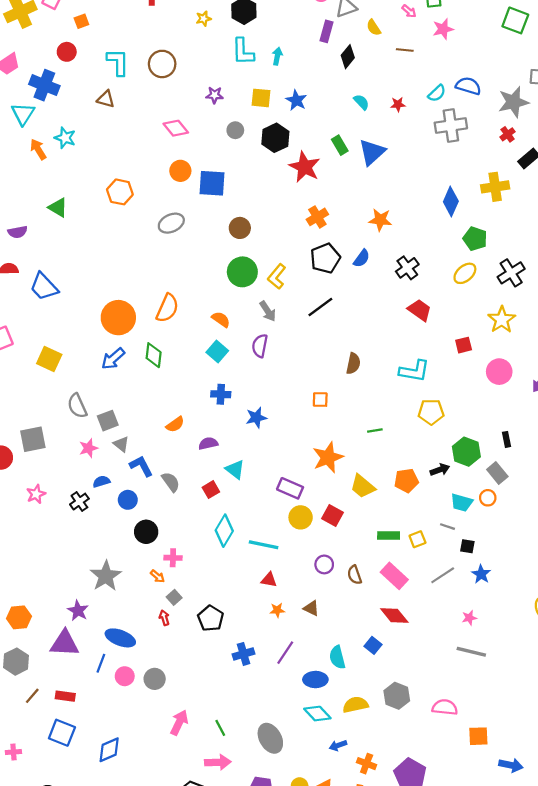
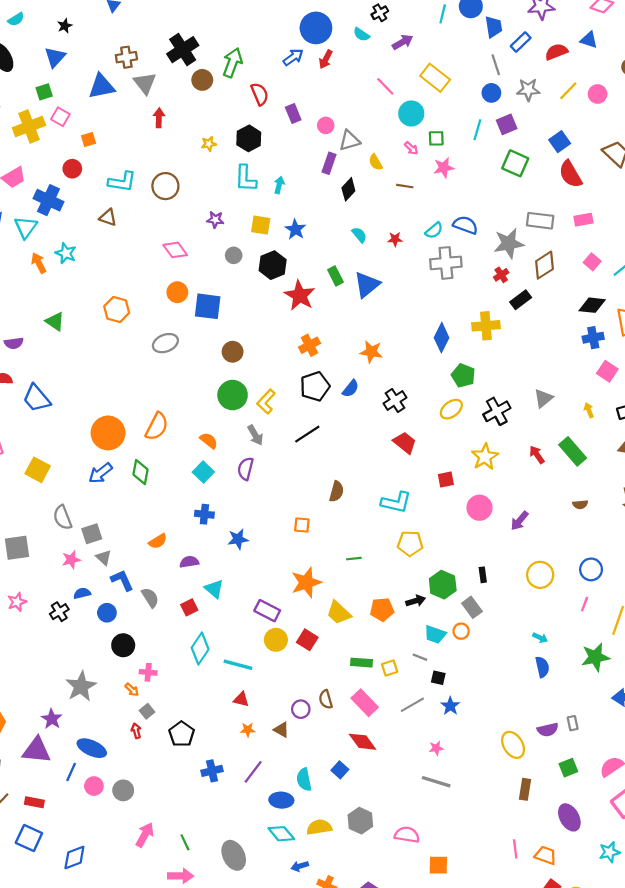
cyan L-shape: (118, 62) -> (122, 182), turned 96
purple circle: (324, 564) -> (301, 709), moved

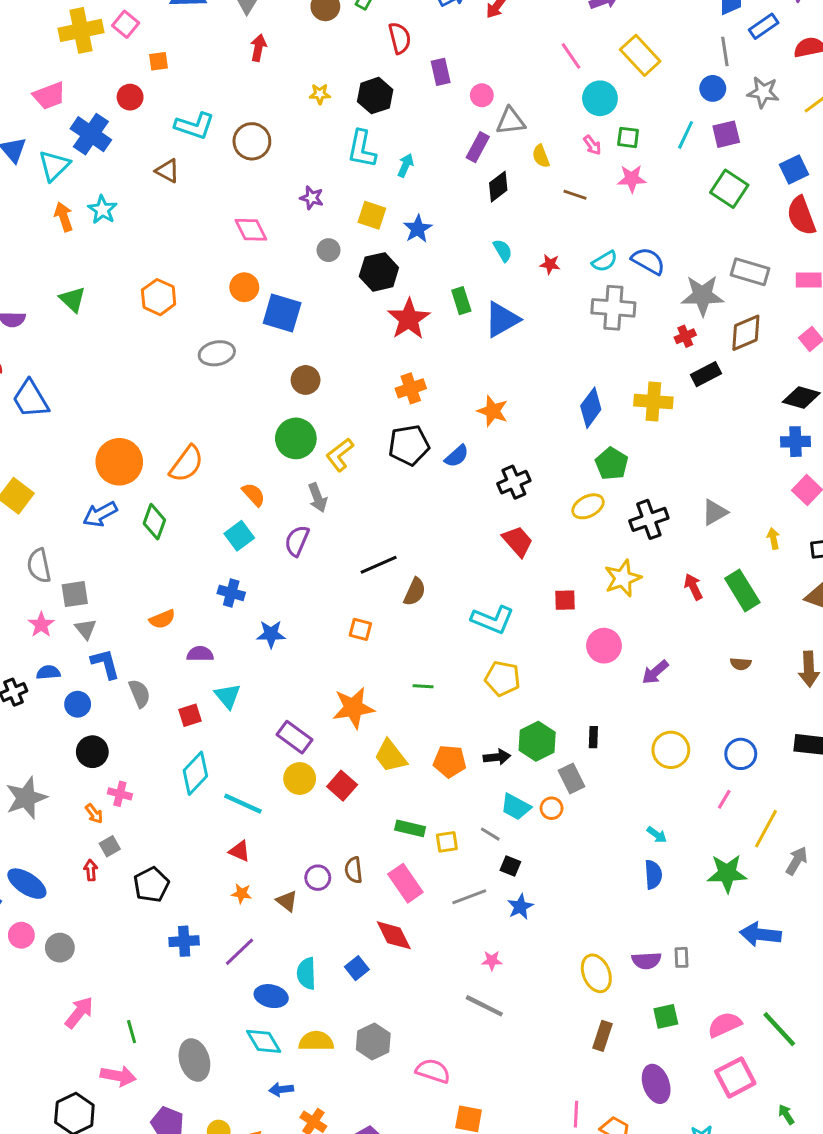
black line: (307, 434) -> (379, 565), moved
pink star: (71, 560) -> (41, 625), turned -30

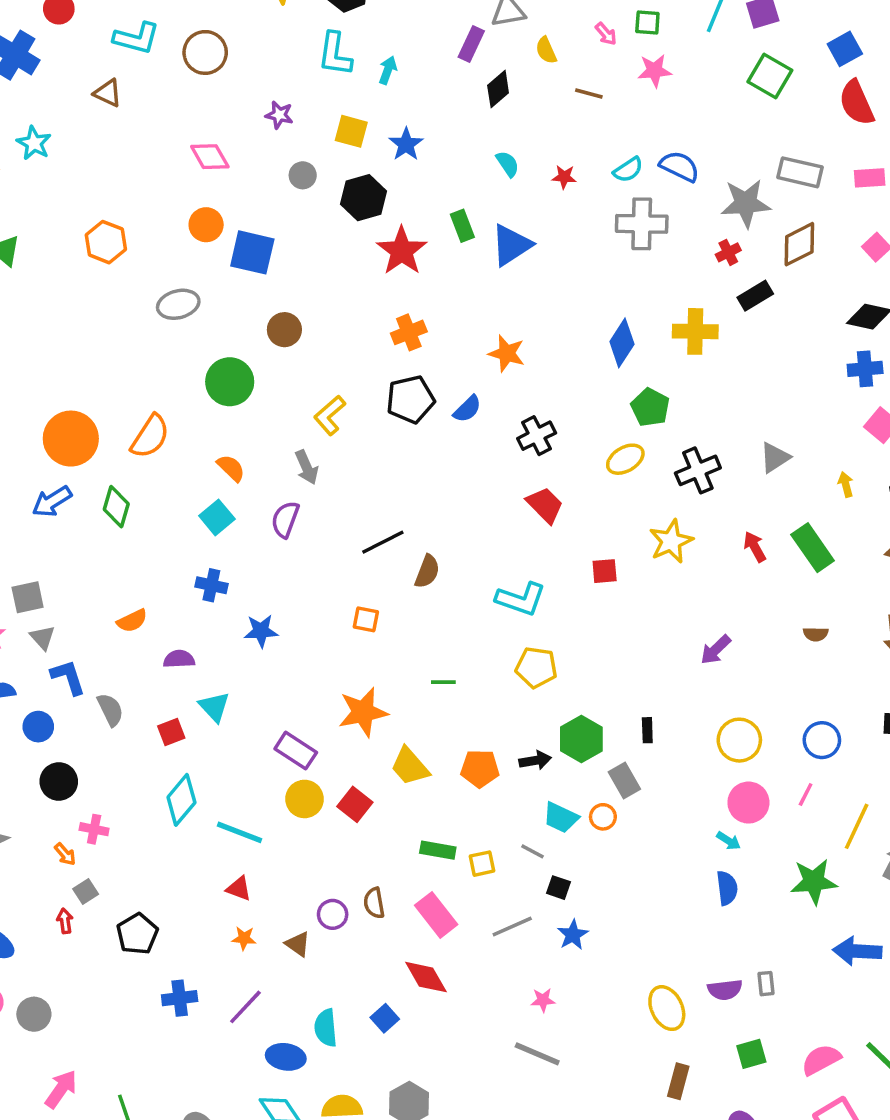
green circle: (296, 438) -> (230, 382), moved
pink circle: (604, 646) -> (748, 803), moved

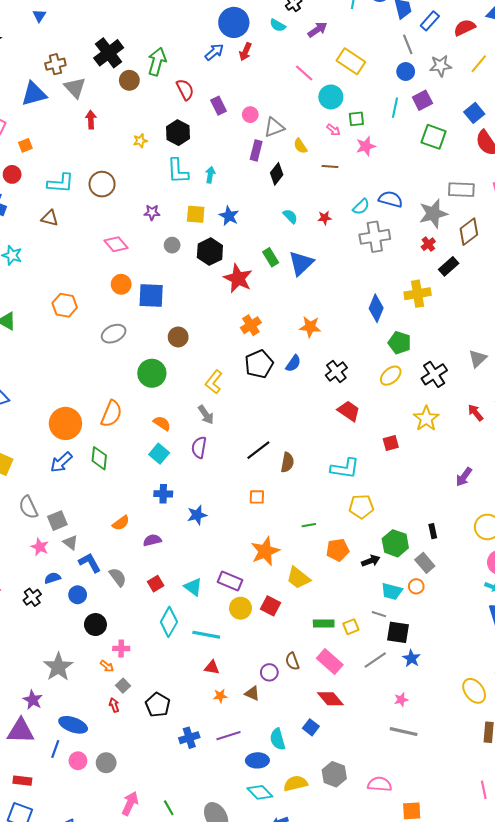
cyan triangle: (214, 707) -> (193, 587), moved
orange pentagon: (480, 769) -> (338, 550), moved
black square: (558, 888) -> (398, 632), size x1.6
purple line: (245, 1007) -> (229, 736), turned 40

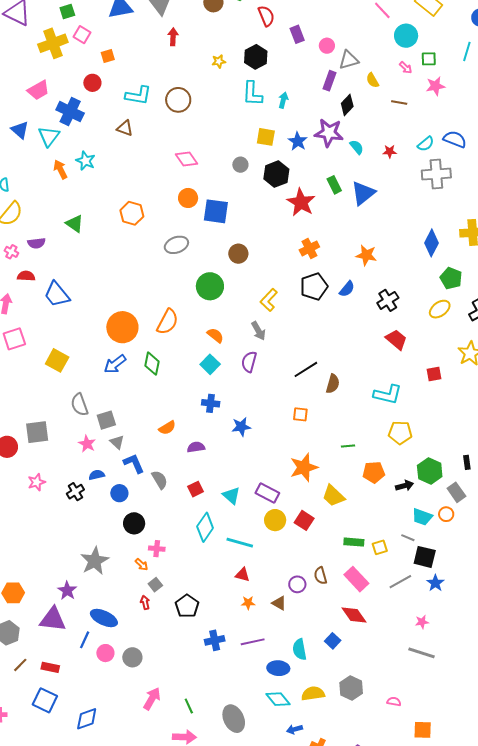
purple star: (152, 212) -> (329, 133), moved, size x1.8
pink semicircle: (380, 784) -> (394, 702), size x0.6

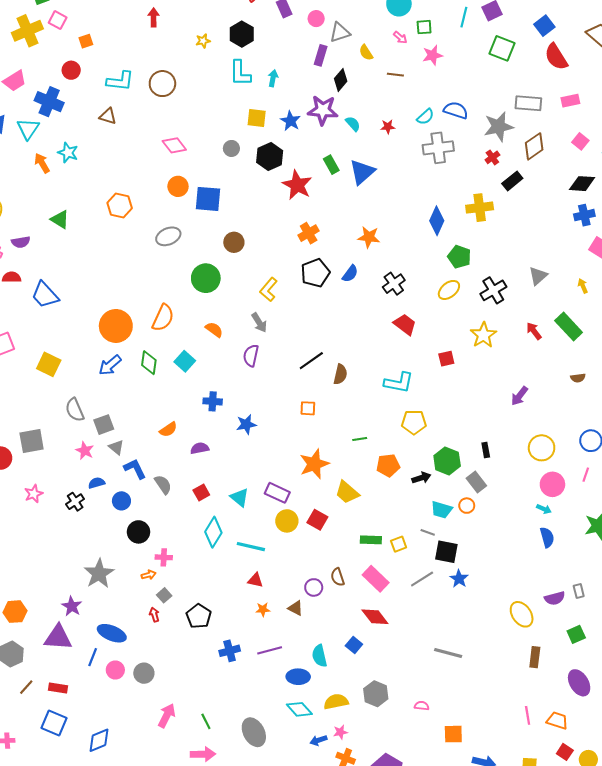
cyan square: (210, 364) -> (185, 361), moved
orange arrow: (142, 564) -> (149, 575), turned -56
pink star: (422, 622) -> (340, 732), moved

